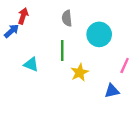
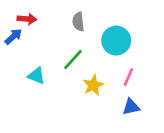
red arrow: (23, 16) -> (27, 19), turned 77
green line: (62, 51) -> (73, 60), turned 42
pink line: (125, 66) -> (128, 77), moved

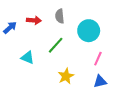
red arrow: (27, 19) -> (34, 20), moved
yellow star: (93, 85) -> (66, 76), moved

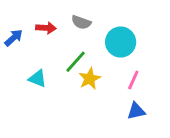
gray semicircle: (60, 16) -> (81, 22), turned -64
yellow star: (66, 76) -> (90, 79), moved

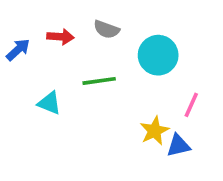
green line: (76, 62) -> (99, 81), turned 40
yellow star: (90, 79) -> (154, 131), moved
pink line: (133, 80) -> (191, 105), moved

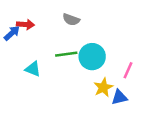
red arrow: (60, 37) -> (25, 24), moved
cyan circle: (158, 55) -> (92, 57), moved

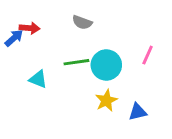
pink line: (128, 70) -> (148, 55), moved
yellow star: (103, 87) -> (106, 101), moved

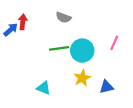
red arrow: (30, 28) -> (23, 22), turned -88
cyan triangle: (38, 79) -> (44, 88), moved

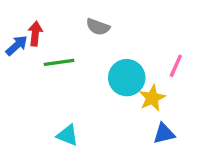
green line: (59, 48) -> (59, 62), moved
yellow star: (82, 78) -> (152, 98), moved

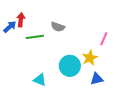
gray semicircle: (98, 27) -> (58, 27), moved
cyan circle: (127, 78) -> (70, 66), moved

